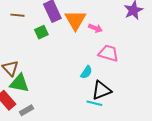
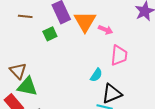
pink trapezoid: (108, 53) -> (119, 55), turned 80

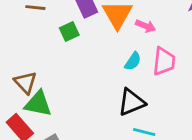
cyan semicircle: (96, 75) -> (133, 61), moved
black triangle: (112, 94) -> (131, 102), moved

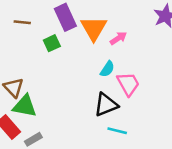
pink arrow: (146, 26) -> (118, 38), turned -56
pink trapezoid: (164, 61) -> (128, 84), moved, turned -35

